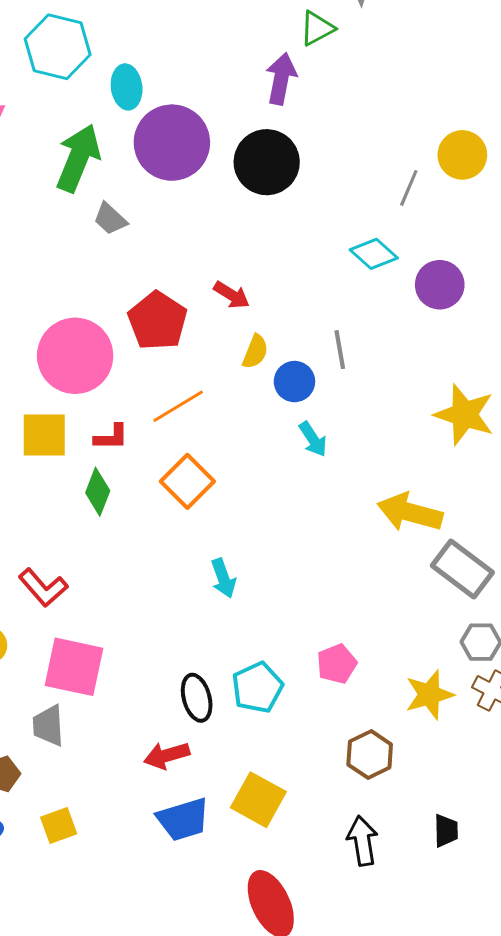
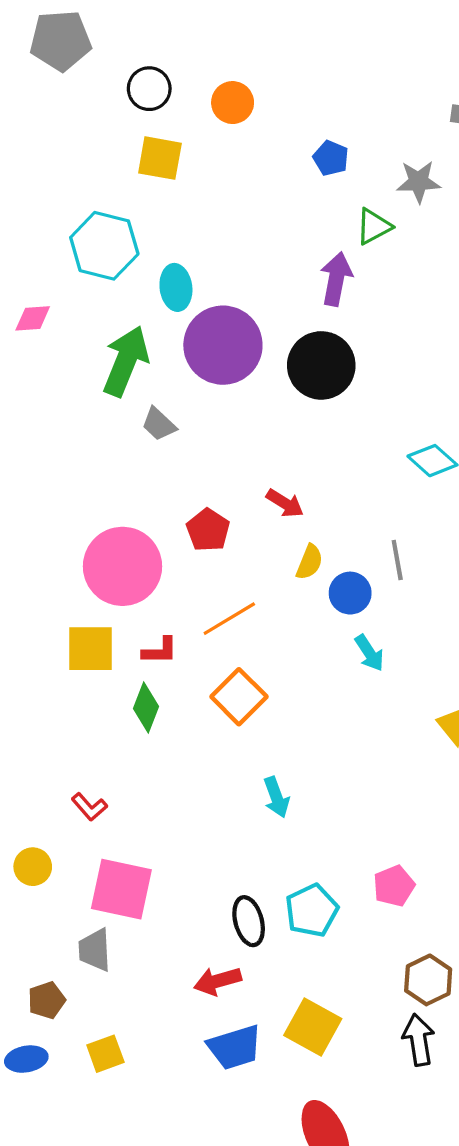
red pentagon: (157, 321) -> (208, 530), size x0.7
red L-shape: (43, 588) -> (89, 807), size x0.7
black arrow: (362, 841) -> (419, 1040), moved

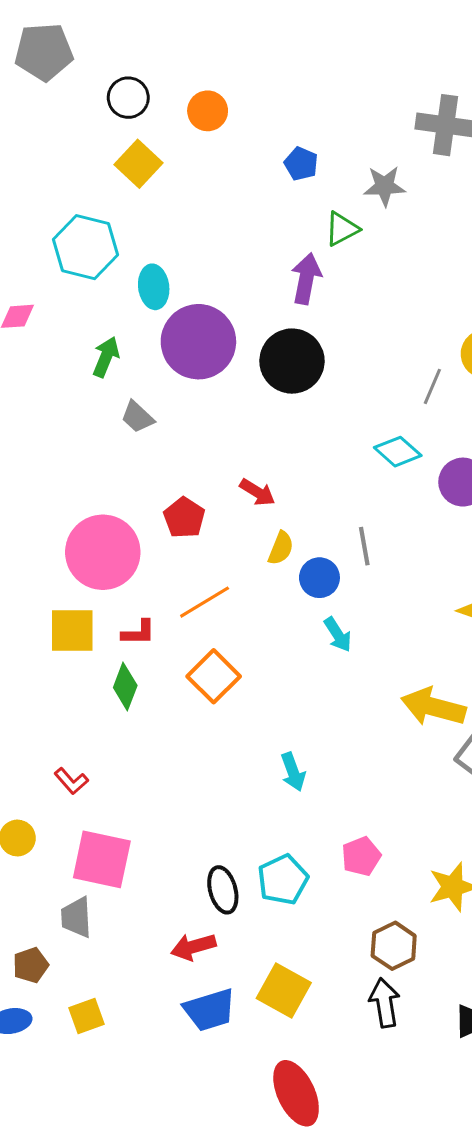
yellow square: (160, 158) -> (138, 164), turned 33
green arrow: (126, 361) -> (106, 357), size x0.6
cyan arrow: (276, 797) -> (293, 772), moved

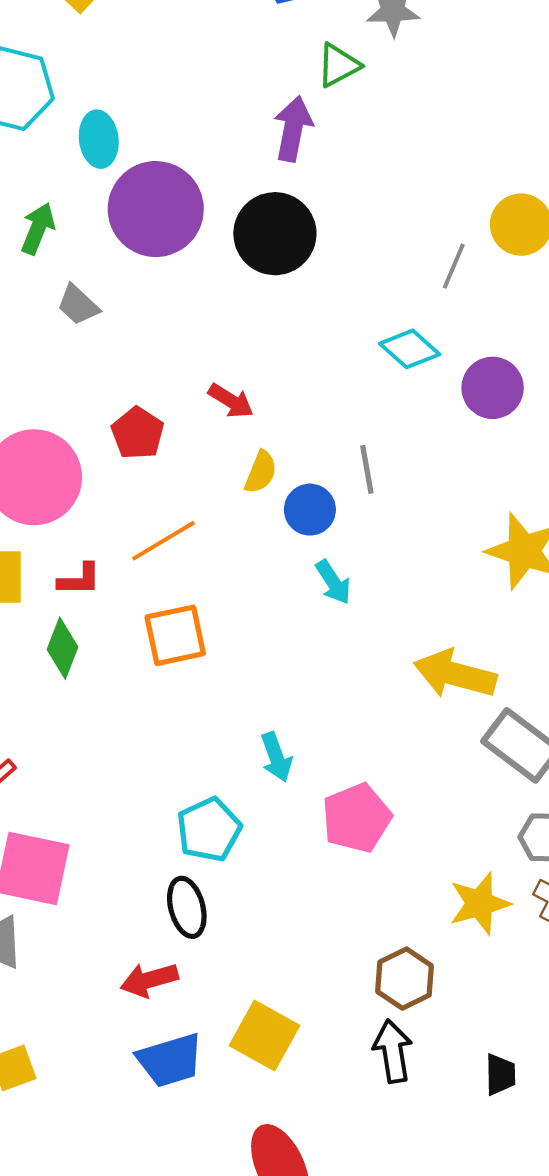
orange square: (214, 676) -> (175, 635), turned 33
pink pentagon: (361, 856) -> (357, 818), moved, size x1.4
cyan pentagon: (283, 880) -> (209, 830), moved

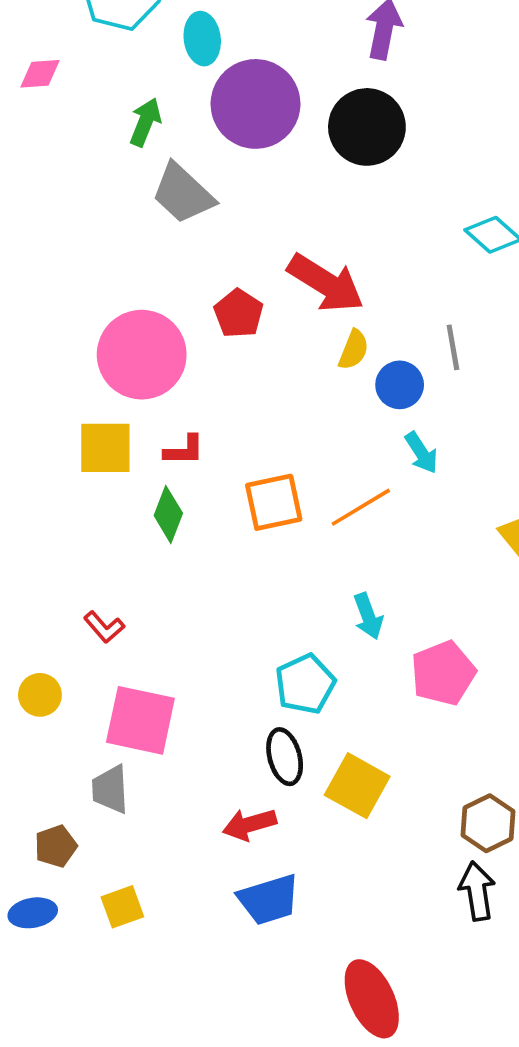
gray trapezoid: (78, 305) -> (183, 194), size x1.6
red arrow: (231, 401) -> (326, 283), size x1.8
orange line: (164, 541) -> (361, 507), moved
yellow square: (265, 1036) -> (357, 786), moved

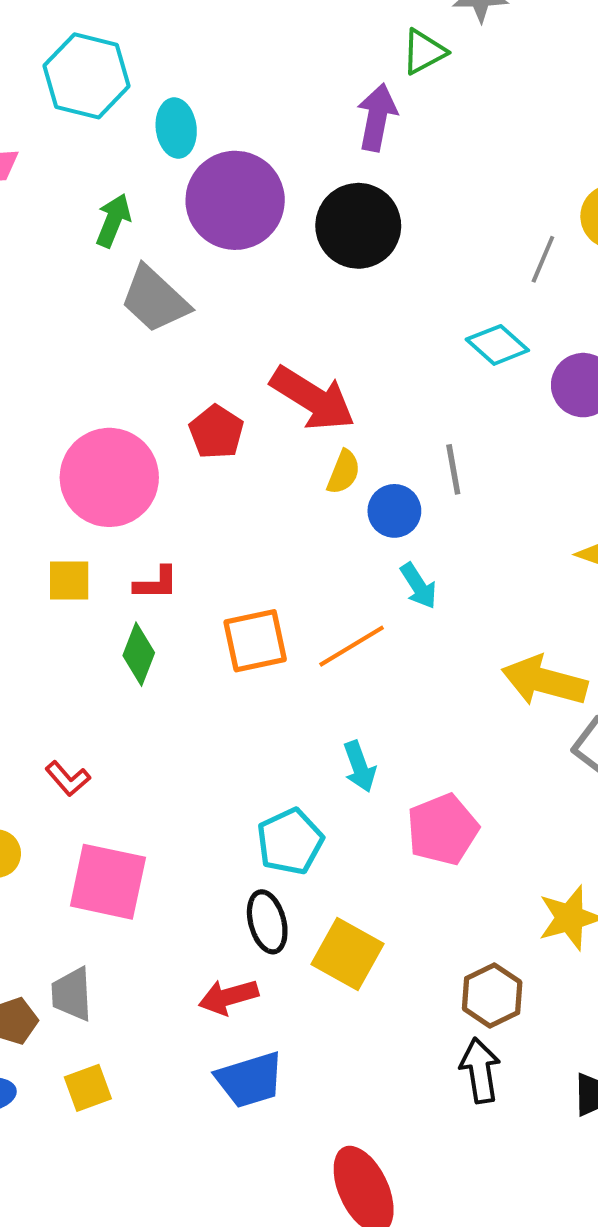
yellow square: (105, 448) -> (69, 581), size x0.7
gray trapezoid: (110, 789) -> (72, 994), moved

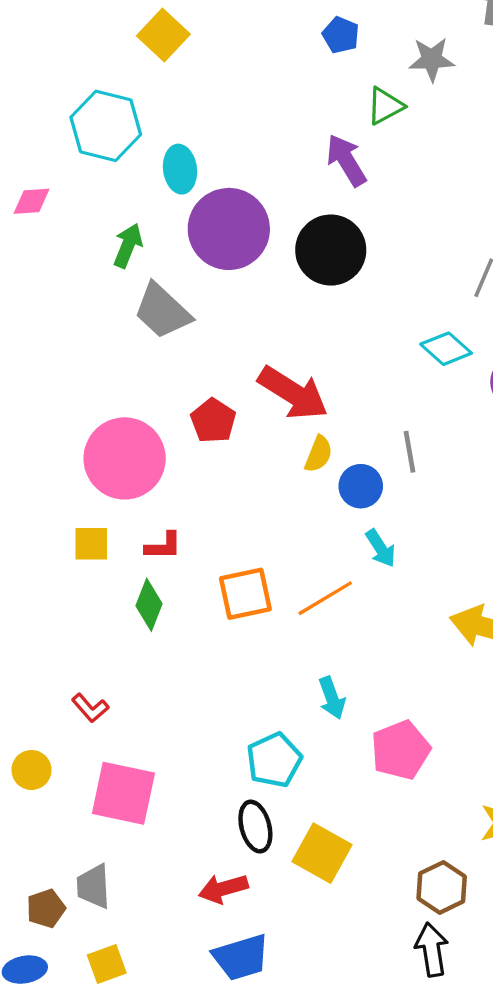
purple arrow: (377, 117) -> (346, 160), turned -42

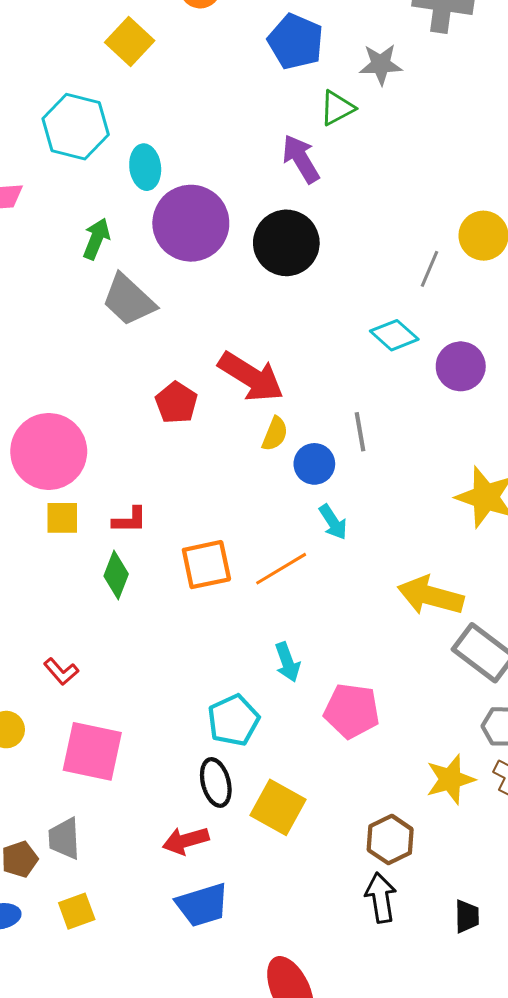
blue pentagon: (341, 35) -> (296, 42), size x1.6
pink circle: (125, 458) -> (49, 451), moved
pink pentagon: (401, 750) -> (352, 711), turned 30

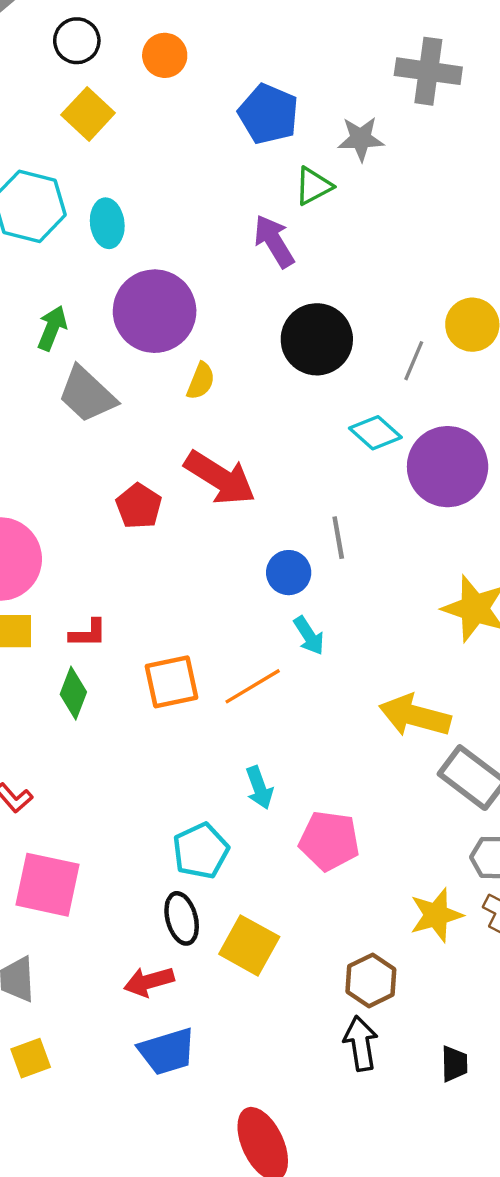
cyan ellipse: (145, 167) -> (107, 223), moved
black circle: (286, 243) -> (317, 339), moved
purple circle: (461, 366) -> (448, 467), size x1.5
yellow semicircle: (275, 434) -> (201, 381), moved

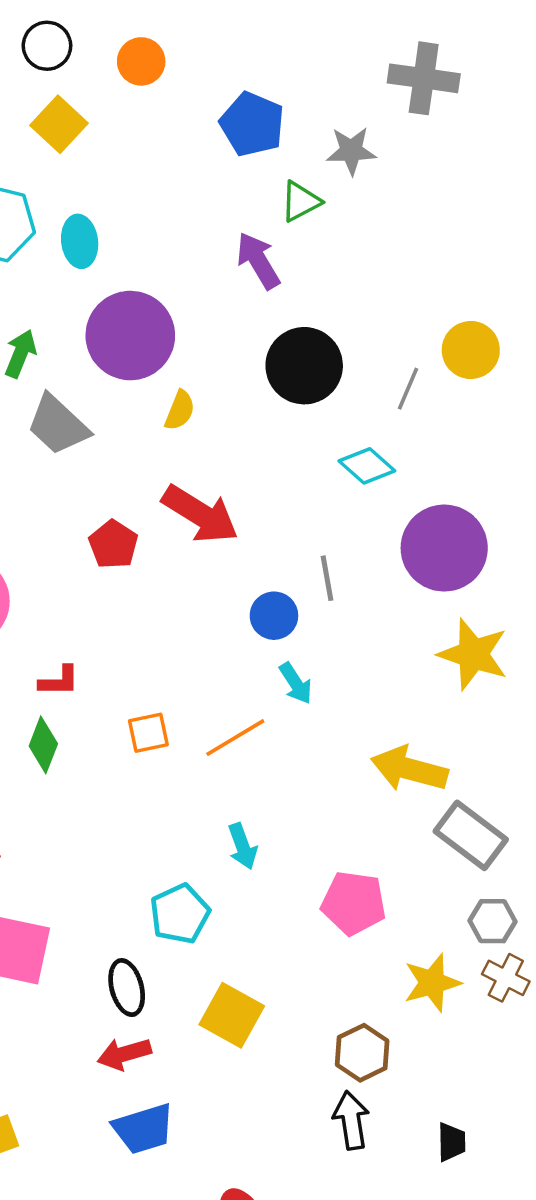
purple circle: (448, 467) -> (444, 548), moved
orange square: (171, 682) -> (148, 733), size x0.7
pink pentagon: (329, 841) -> (354, 903), moved
black ellipse: (182, 918) -> (127, 988), moved

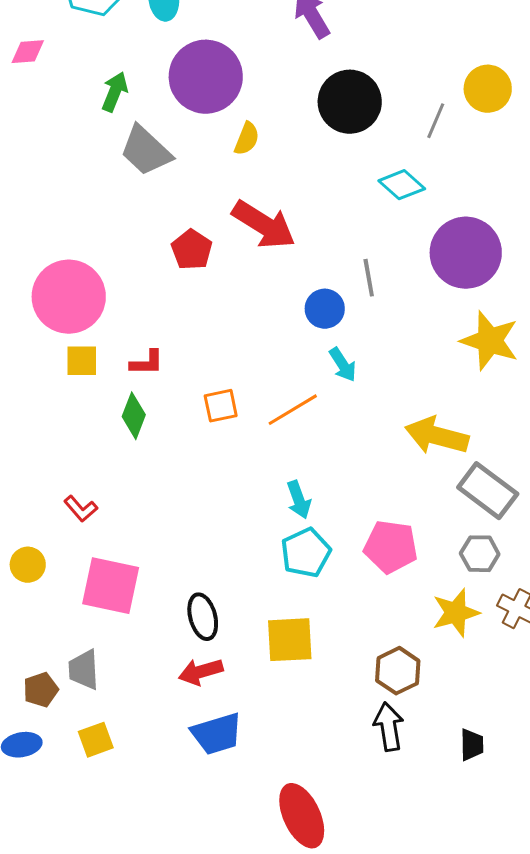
cyan pentagon: (180, 914) -> (306, 553), moved
gray hexagon: (493, 921) -> (480, 554), moved
yellow square: (232, 1015) -> (290, 640), turned -32

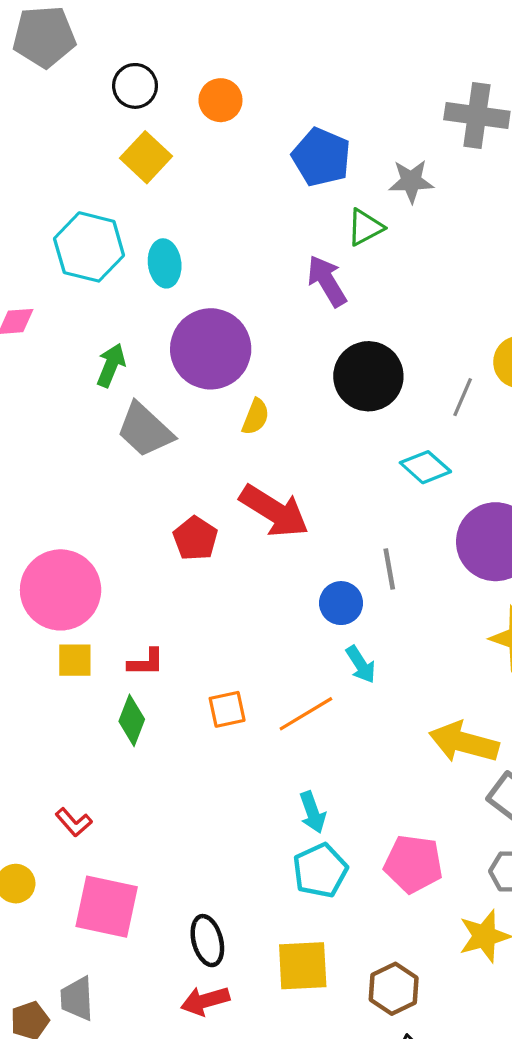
brown hexagon: (398, 671) -> (394, 989), moved

